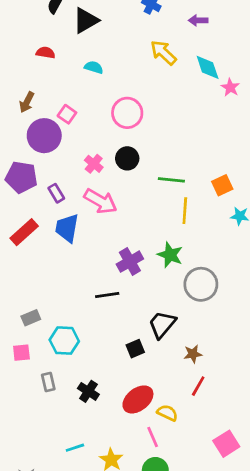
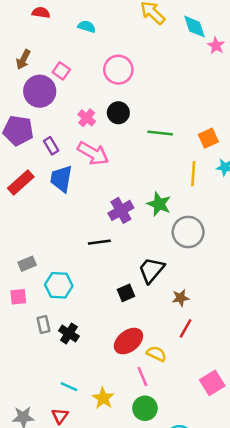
yellow line: (185, 211) -> (193, 174), moved
black cross: (88, 391) -> (69, 333), moved
cyan line: (75, 448) -> (69, 387), turned 42

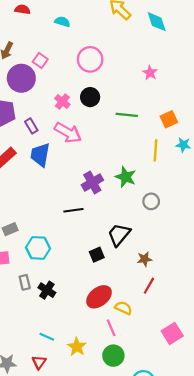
pink star: (216, 46) -> (150, 73), moved
gray circle: (188, 232) -> (151, 201), size x0.6

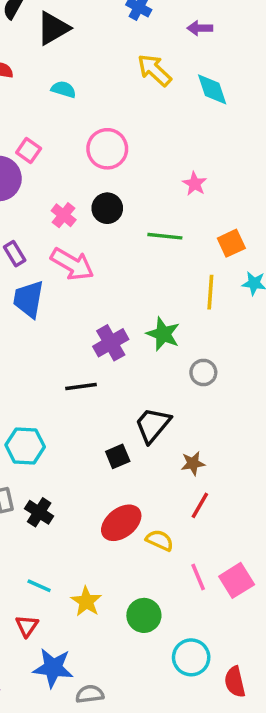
pink star: (150, 73) -> (195, 184), moved
pink line: (111, 328) -> (198, 577), moved

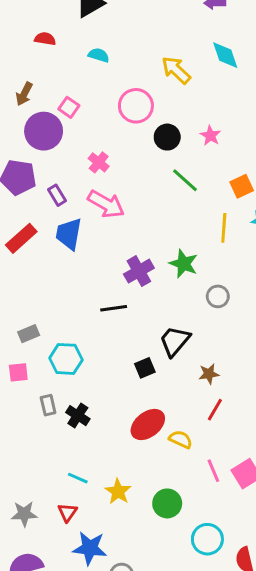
yellow arrow: (154, 70) -> (176, 70), moved
black circle: (107, 208) -> (167, 137), moved
green line: (165, 236) -> (185, 180), turned 36

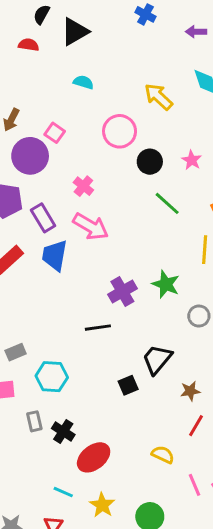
red semicircle: (45, 39) -> (29, 45), moved
purple rectangle: (57, 195) -> (43, 218), size x1.4
red ellipse: (148, 424) -> (94, 457), moved

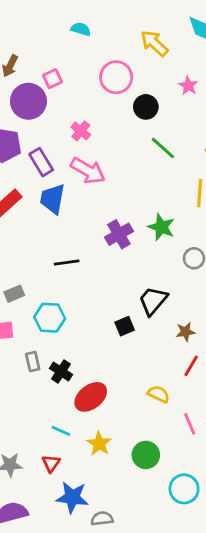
pink square: (55, 133) -> (52, 79), turned 30
pink star: (192, 160) -> (188, 86), moved
black line: (98, 328) -> (67, 263), moved

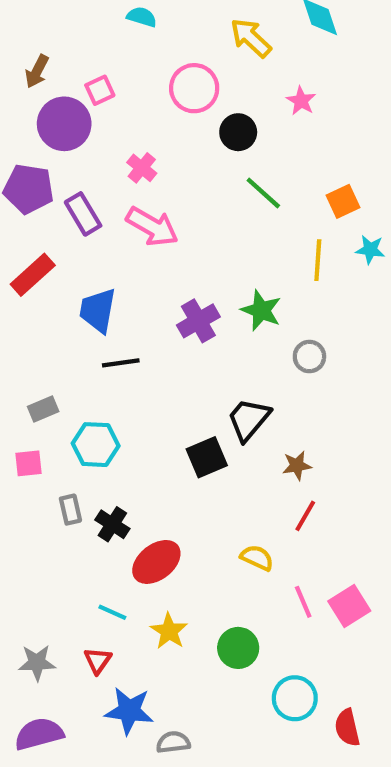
blue trapezoid: (52, 199) -> (98, 310), moved
black square: (125, 326) -> (207, 457), size x1.4

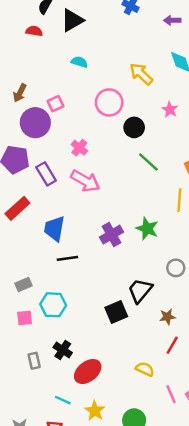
gray circle: (309, 357) -> (176, 268), moved
pink square: (29, 463) -> (25, 318), moved
gray rectangle: (70, 510) -> (34, 361), moved

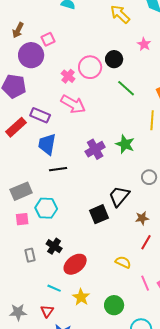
pink circle: (109, 102) -> (90, 67), moved
purple rectangle: (46, 174) -> (40, 115), moved, turned -36
gray rectangle: (23, 285) -> (21, 191), size x1.5

